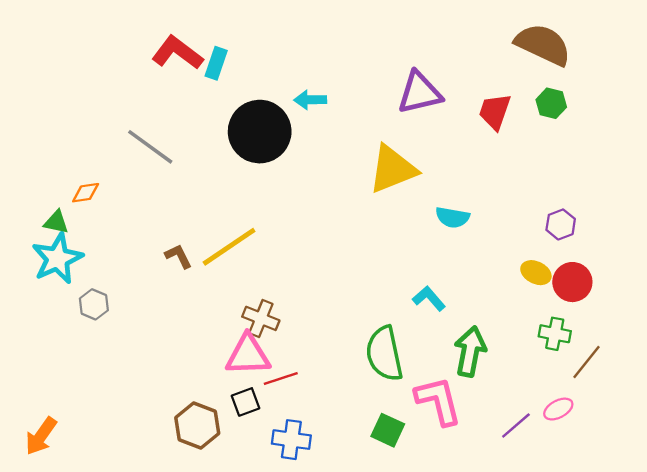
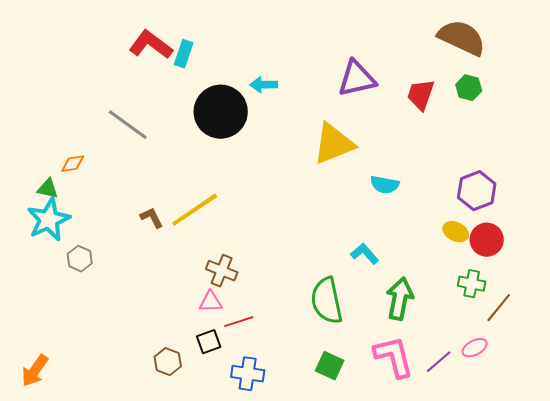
purple hexagon: (561, 224) -> (477, 191), size x1.5
pink triangle: (248, 355) -> (211, 302), size x0.6
pink L-shape: (438, 401) -> (394, 357), moved
brown hexagon: (197, 425) -> (168, 362), size x0.7

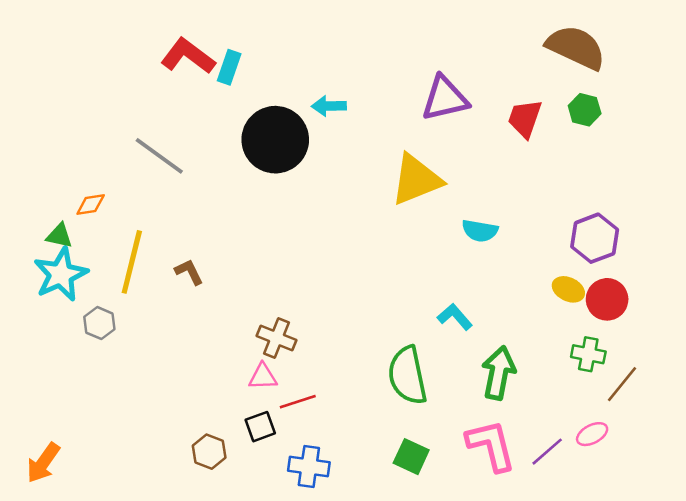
yellow line: (195, 210) -> (132, 262), moved, turned -42

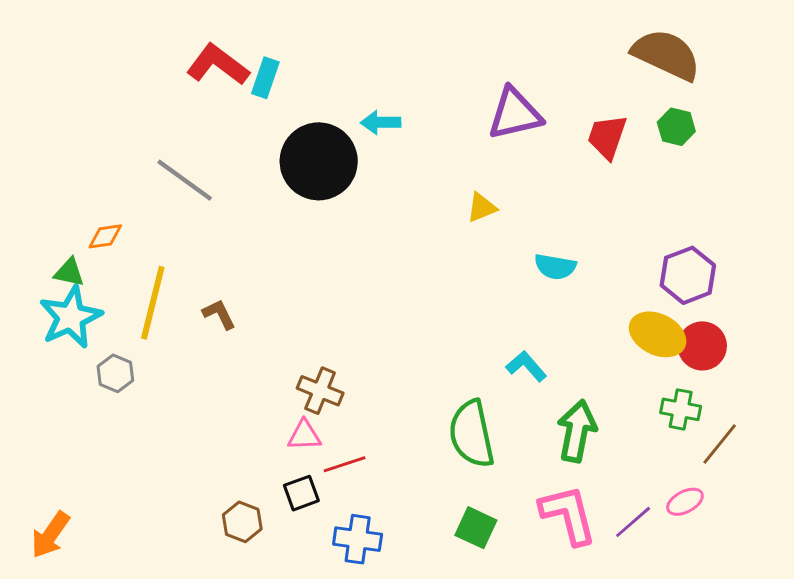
yellow triangle: (416, 180) -> (482, 208), size x0.5
yellow ellipse: (568, 289) -> (658, 334), size x1.5

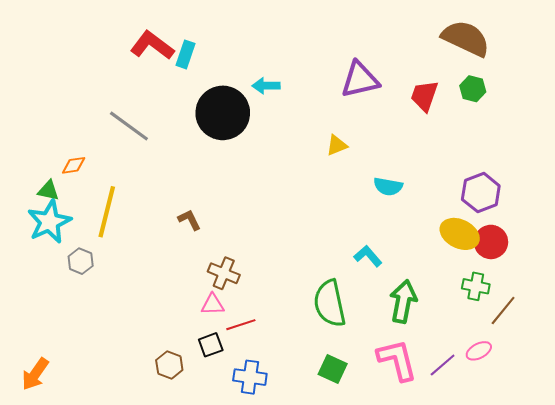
brown L-shape: (219, 314) -> (189, 220), moved

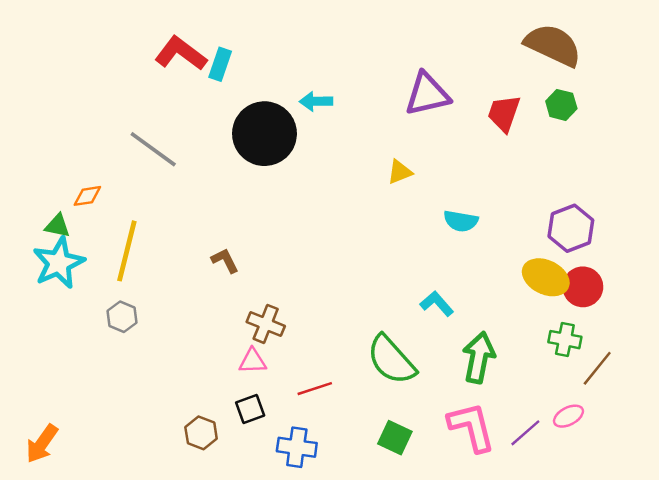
gray hexagon: (81, 261) -> (122, 317), moved
green semicircle: (330, 303) -> (391, 360), turned -30
red line: (241, 325) -> (315, 389), moved

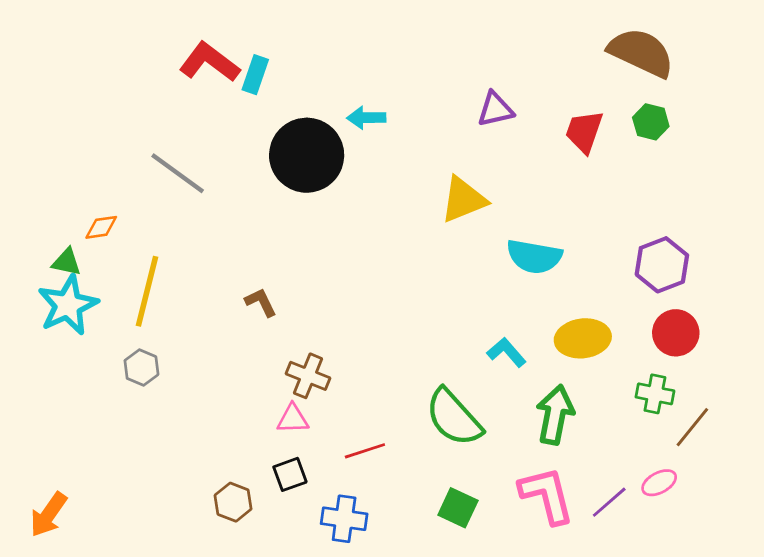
purple triangle: (427, 94) -> (495, 109), size x0.7
yellow triangle: (400, 172) -> (463, 200), size x1.6
cyan semicircle: (461, 221) -> (534, 257), size x1.4
yellow ellipse: (546, 277) -> (583, 338), moved, turned -33

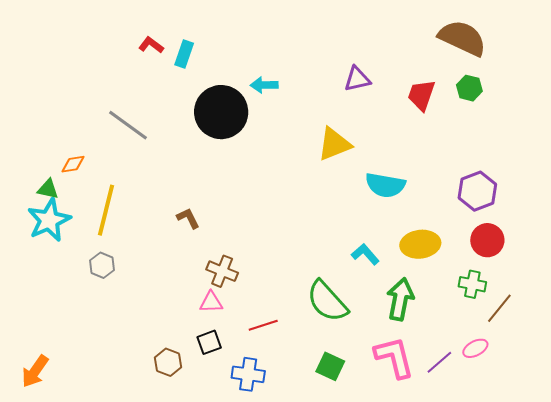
red L-shape: (209, 62) -> (151, 45), size x0.6

